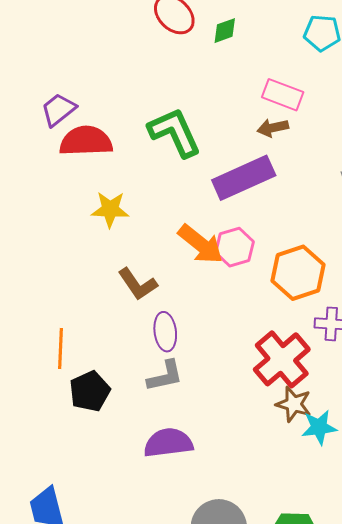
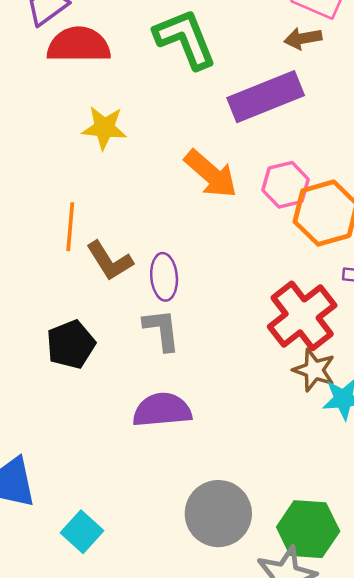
pink hexagon: (235, 247) -> (286, 185), moved
brown L-shape: (138, 284) -> (110, 261), moved
orange line: (61, 349) -> (70, 227), moved
gray L-shape: (165, 376) -> (162, 330), turned -87

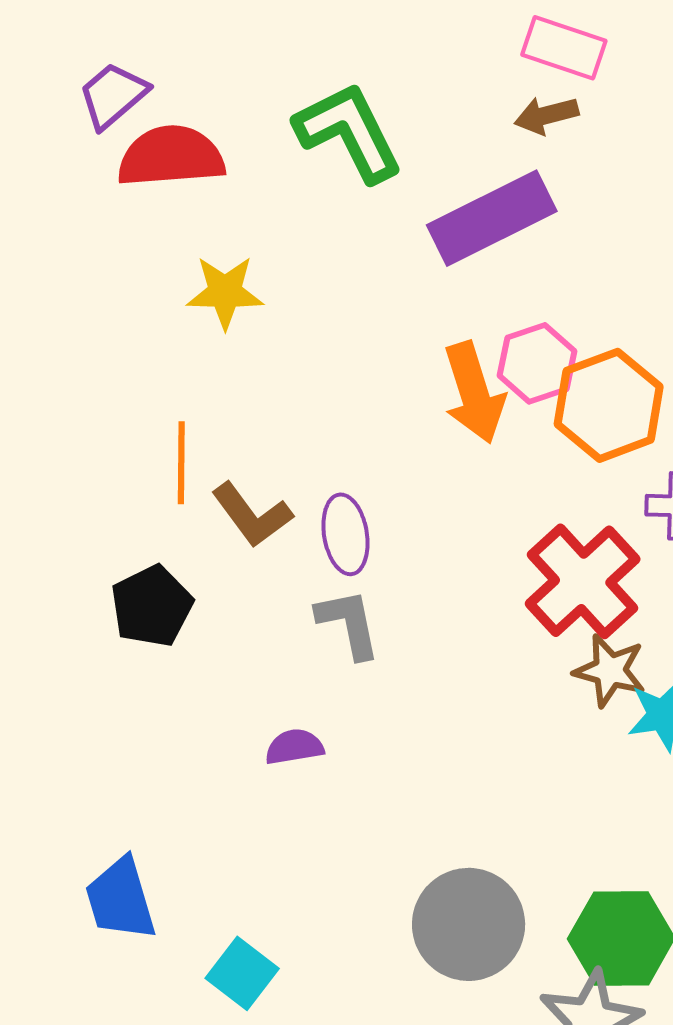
orange arrow: (211, 174) -> (474, 393), moved, turned 36
black pentagon: (71, 344) -> (152, 606), moved
purple semicircle: (162, 410) -> (294, 747), moved, size x0.6

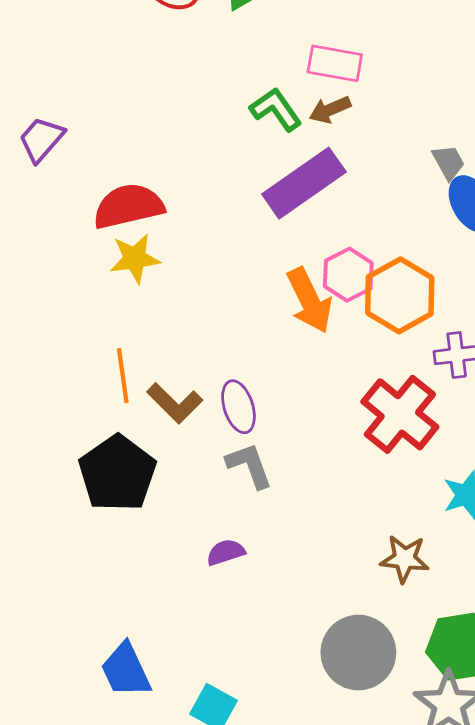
green L-shape: (349, 132) -> (276, 109), moved, size x0.7
red semicircle: (171, 156) -> (128, 206), moved
black pentagon: (152, 606) -> (117, 473), size x1.4
brown star: (610, 670) -> (405, 559), moved

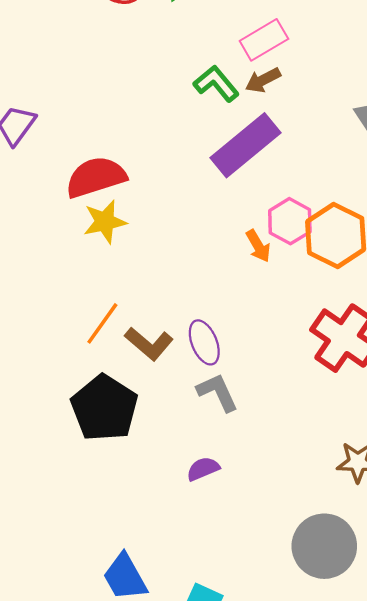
pink rectangle: (335, 63) -> (264, 40), turned -36
orange arrow: (309, 300) -> (258, 246), size x0.6
orange line: (123, 376) -> (102, 323), turned 48

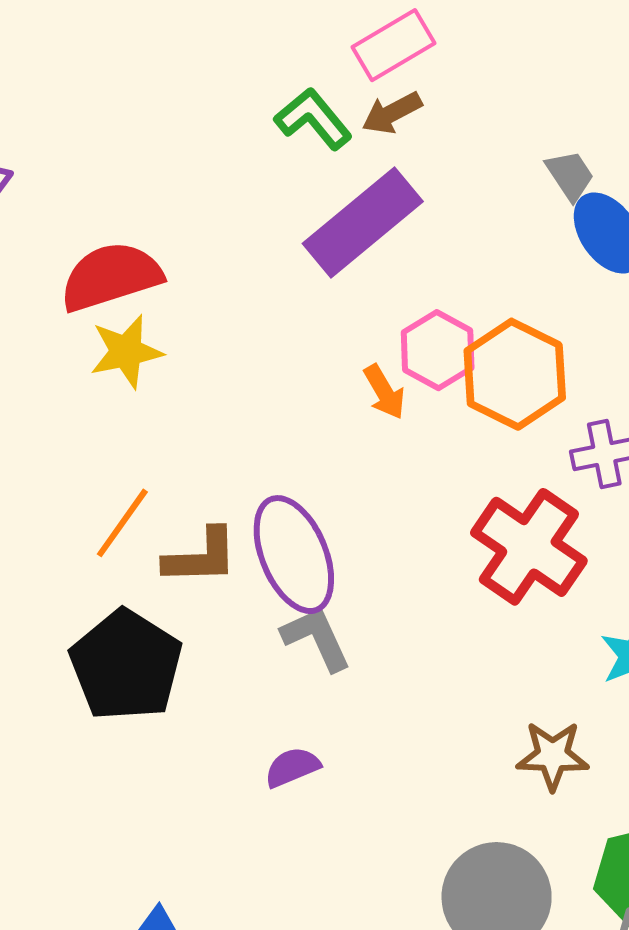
purple ellipse: (204, 342) -> (294, 555), size x1.5
brown L-shape: (149, 344) -> (201, 557), turned -42

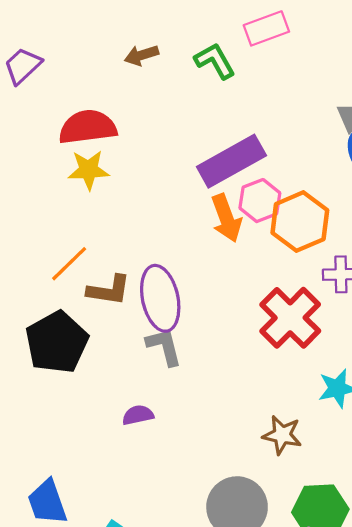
brown arrow: (392, 113) -> (142, 55), moved
purple rectangle: (363, 223) -> (231, 161), moved
orange arrow: (384, 392) -> (226, 218), size x1.5

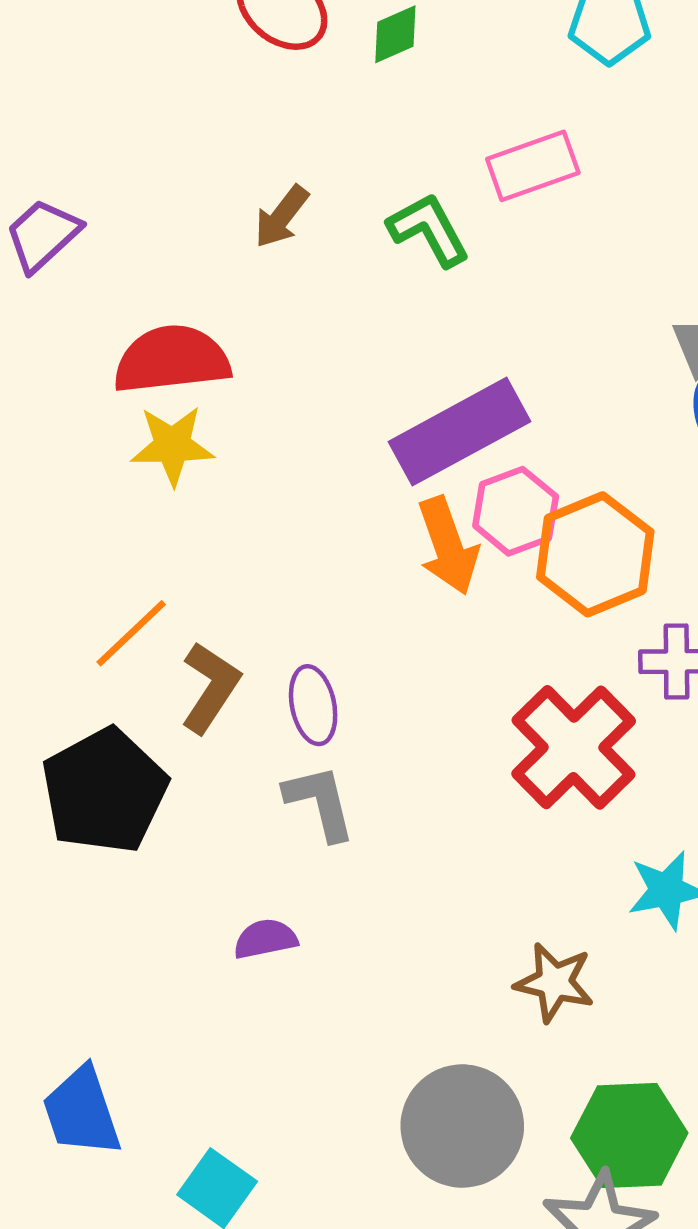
brown arrow: (142, 55) -> (282, 217), turned -36
brown L-shape: (109, 290) -> (210, 687), turned -66
purple ellipse: (160, 298) -> (313, 705), size x0.6

